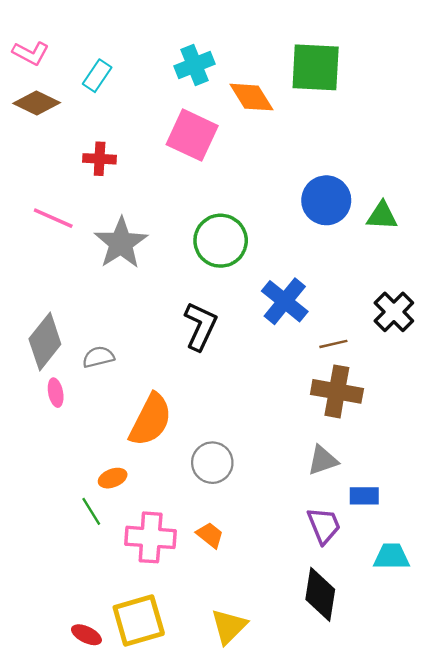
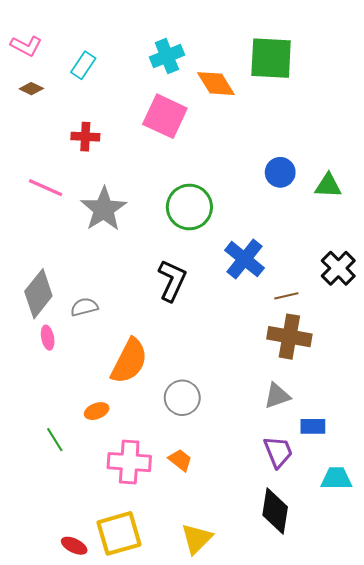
brown diamond: (37, 103) -> (31, 89), size x0.6
blue circle: (326, 200) -> (280, 172), size x0.7
green line: (91, 511) -> (55, 440), moved

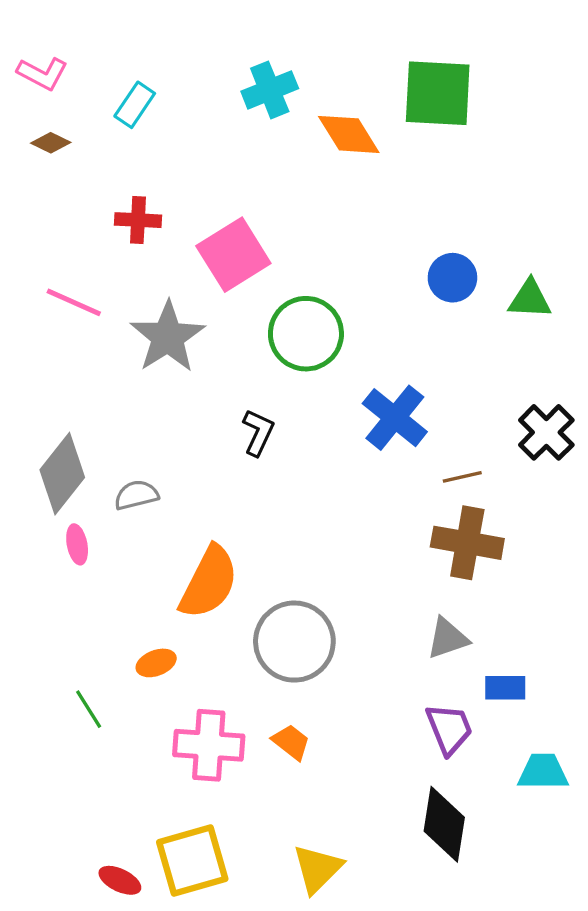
pink square: (165, 116) -> (233, 255), moved, turned 33
black L-shape: (172, 280) -> (258, 432), moved, size x0.7
gray circle: (182, 398) -> (294, 642), size x1.4

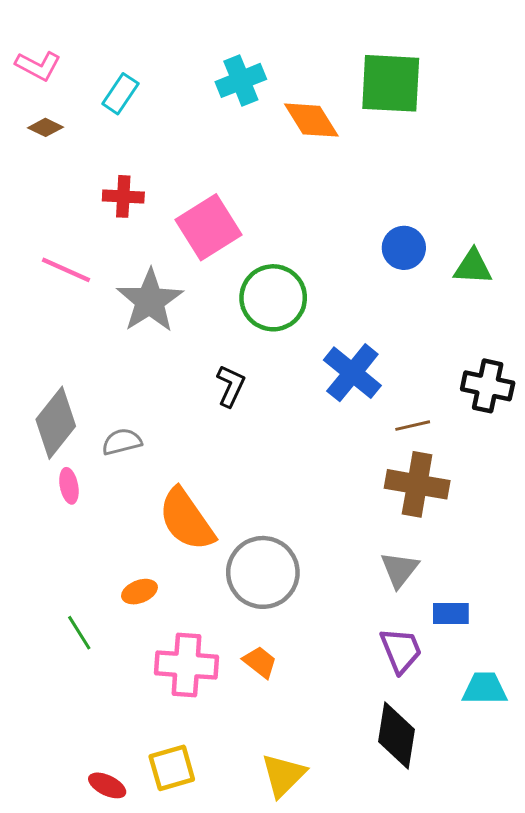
black cross: (546, 432) -> (488, 386), turned -33
orange semicircle: (209, 582) -> (186, 520), turned 118
gray triangle: (448, 638) -> (399, 570), turned -33
yellow square: (192, 861) -> (172, 768), size x0.7

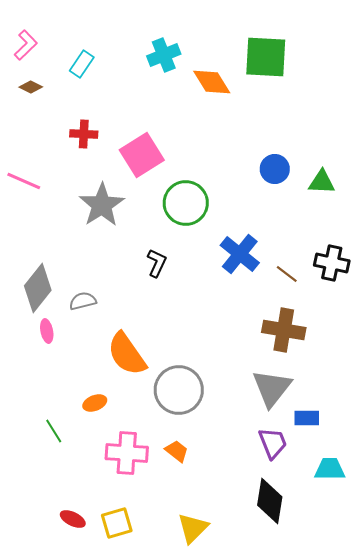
pink L-shape: (38, 66) -> (26, 45), turned -72
pink line: (66, 270) -> (24, 181), moved
brown line: (413, 426) -> (287, 274), moved, turned 50
gray triangle: (399, 570) -> (272, 388), size x1.5
red ellipse: (107, 785) -> (73, 519), moved

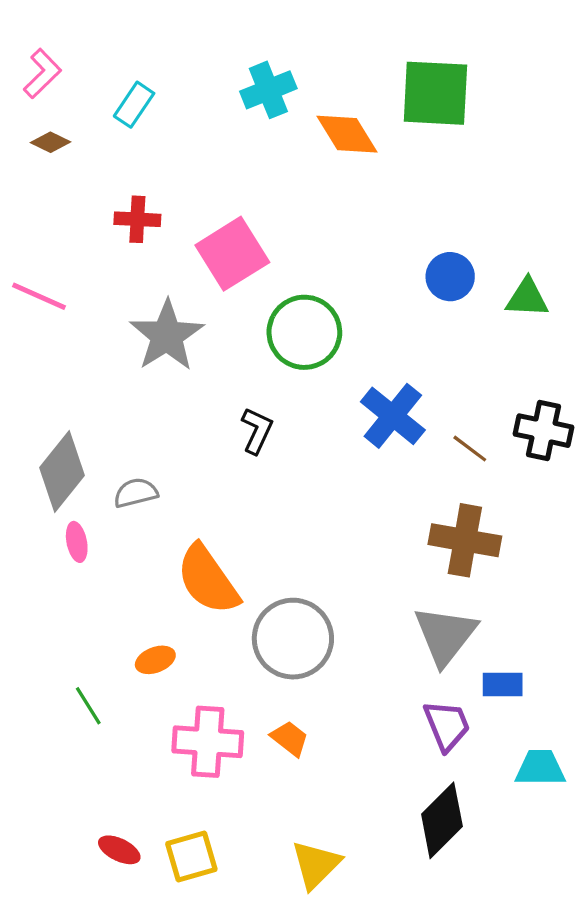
black diamond: (270, 501) -> (442, 820), turned 36

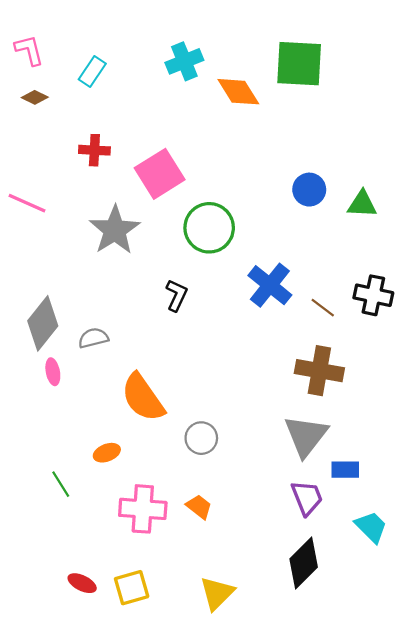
pink L-shape: (42, 74) -> (29, 50), turned -60
gray circle: (293, 639) -> (201, 438), size x0.6
cyan trapezoid: (540, 768) -> (371, 527), turned 45

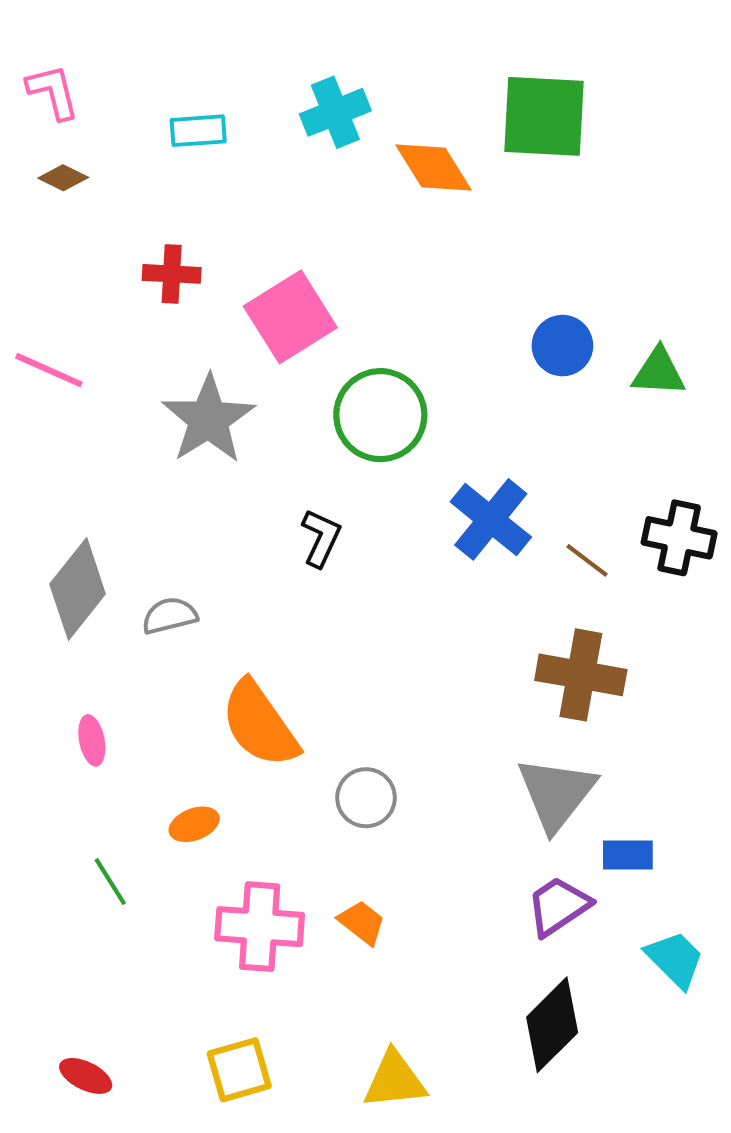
cyan rectangle: (92, 71) -> (198, 131), moved, turned 52
pink ellipse: (53, 372) -> (92, 740), moved
purple trapezoid: (307, 498) -> (558, 906), turned -102
red ellipse: (82, 583) -> (86, 1076), moved
yellow triangle: (217, 593) -> (395, 1080), turned 39

